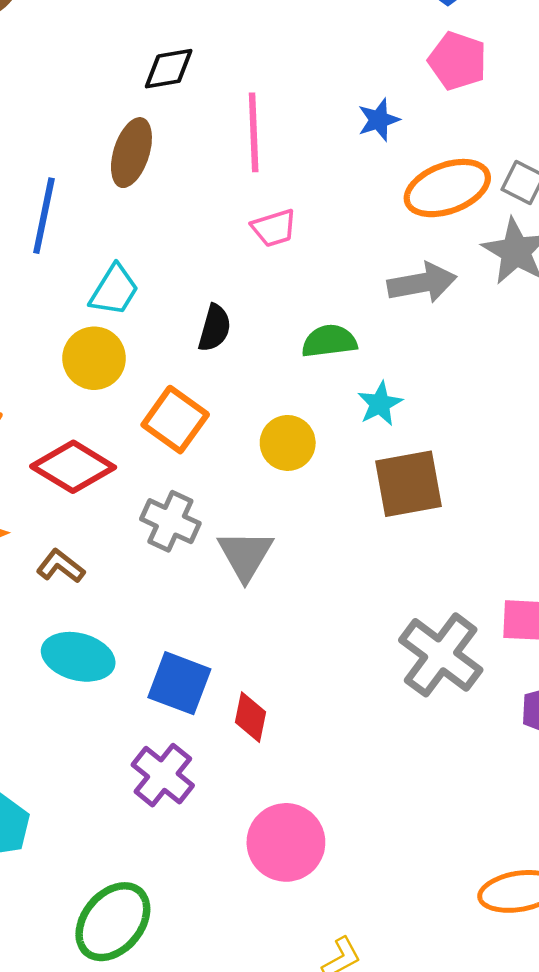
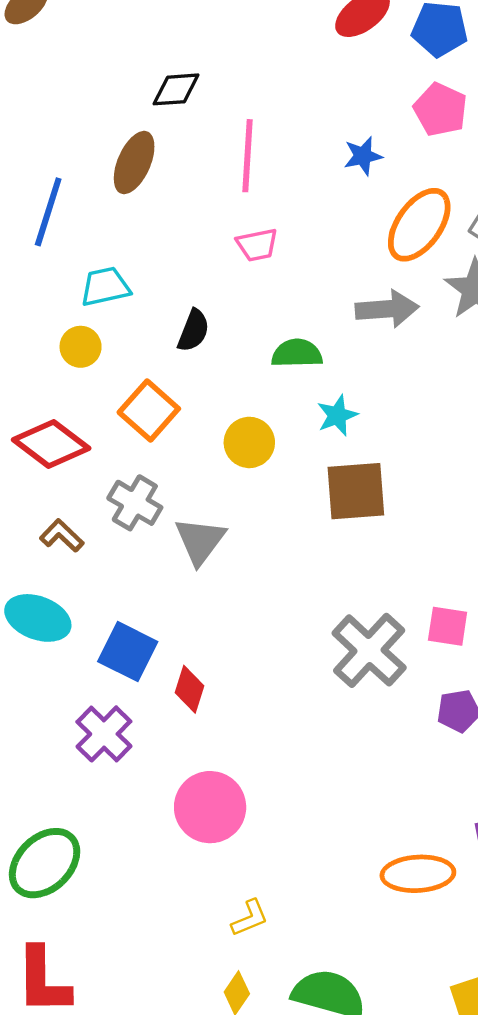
orange ellipse: (447, 188) -> (419, 225), turned -40
cyan trapezoid: (114, 290) -> (105, 287), turned -140
yellow circle: (94, 358) -> (81, 347), size x0.7
brown L-shape: (61, 566) -> (62, 536), moved

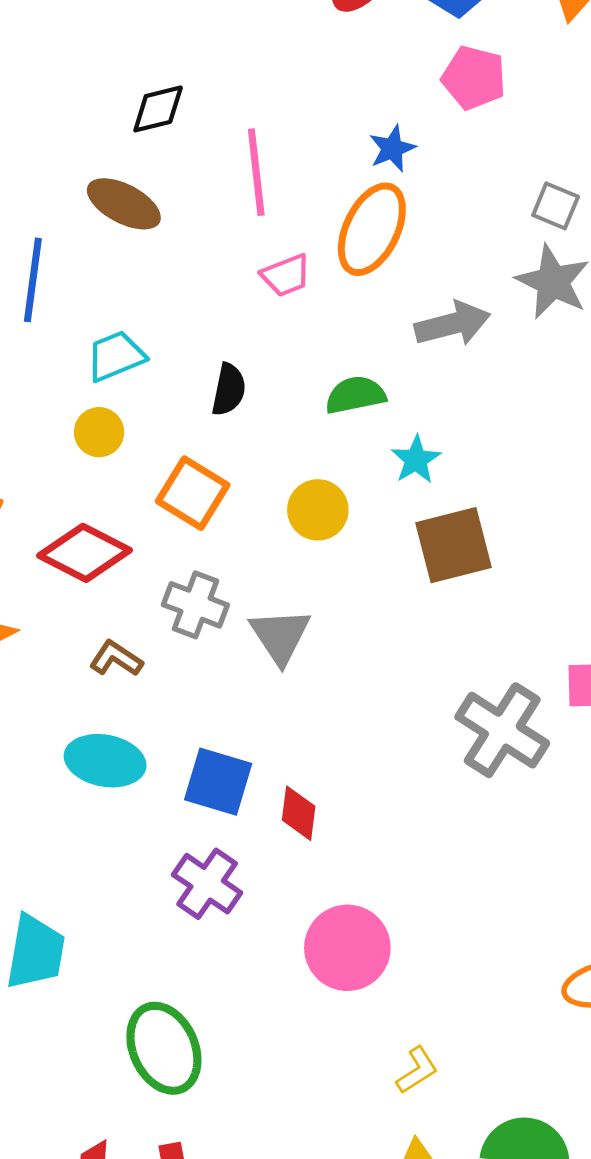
brown ellipse: (134, 163) -> (124, 204), turned -76
orange ellipse: (419, 225) -> (372, 229), moved
green ellipse: (45, 863) -> (164, 1048), turned -60

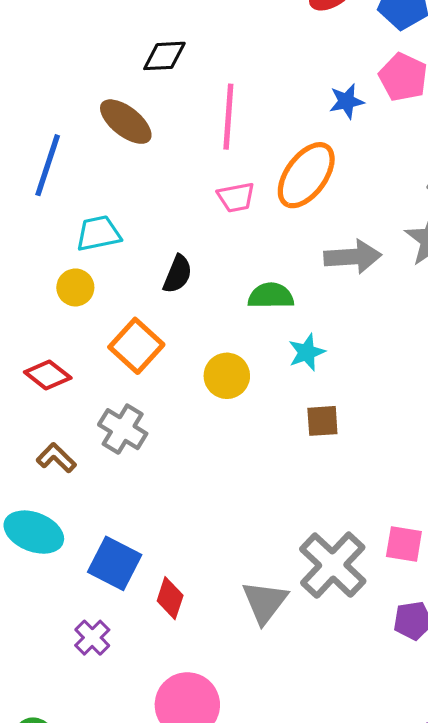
blue star: (392, 149) -> (347, 101), moved
brown square: (453, 545) -> (322, 421), size x0.6
red diamond: (85, 553) -> (48, 375), size x0.7
gray triangle: (280, 636) -> (265, 602), moved
purple cross: (207, 884) -> (92, 638), size x0.7

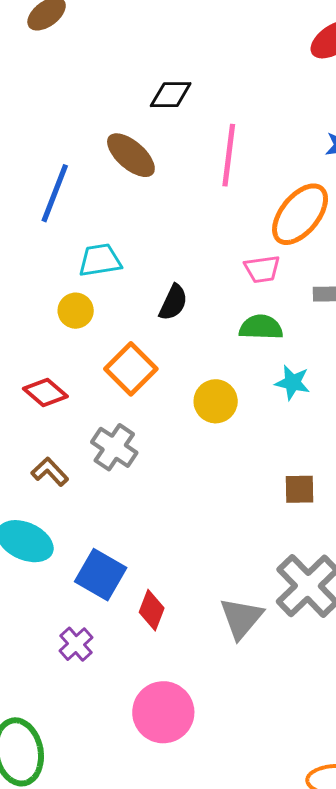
pink trapezoid: (236, 197) -> (262, 269), moved
cyan star: (307, 352) -> (292, 383), turned 30
brown square: (322, 421) -> (300, 489), moved

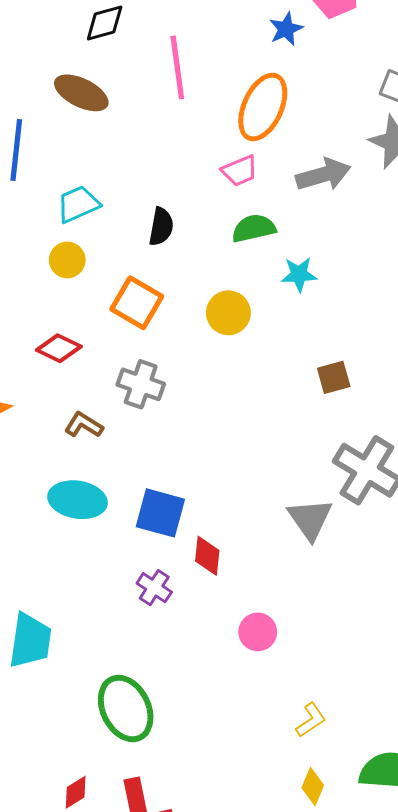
red diamond: (152, 610) -> (207, 556), moved
pink circle: (163, 712) -> (258, 632), size x0.6

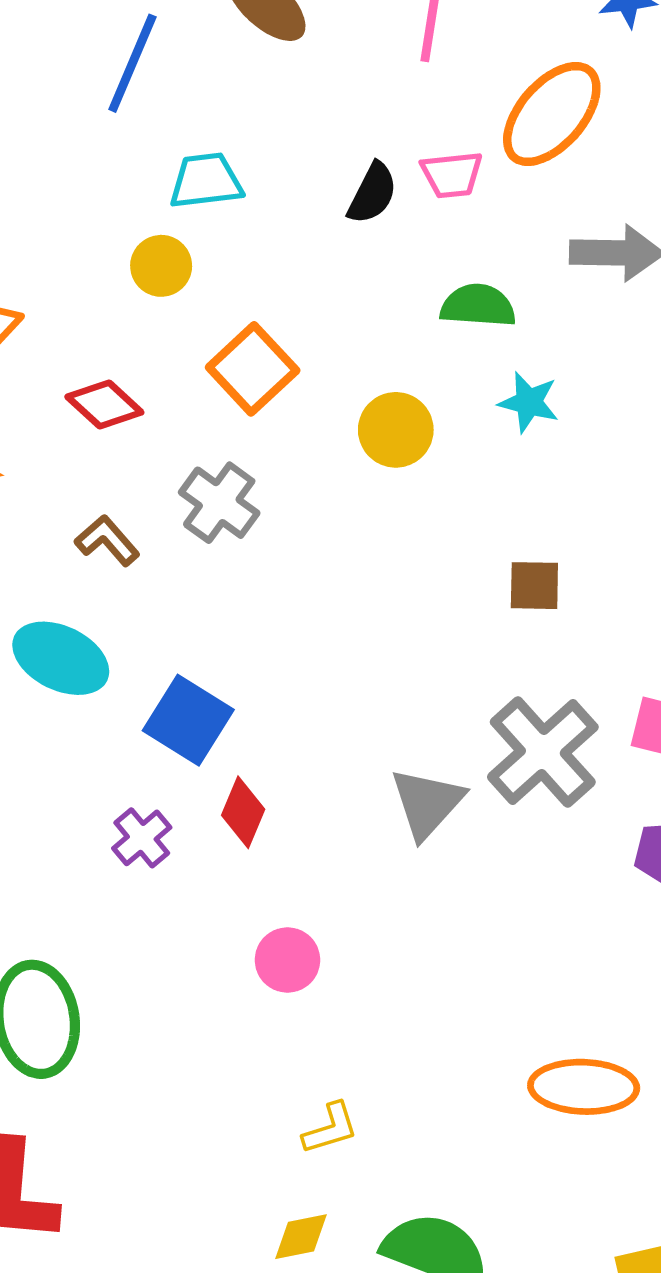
pink trapezoid: (240, 171) -> (452, 175), moved
black semicircle: (161, 227) -> (372, 193), moved
yellow diamond: (313, 786) -> (301, 1237), turned 39

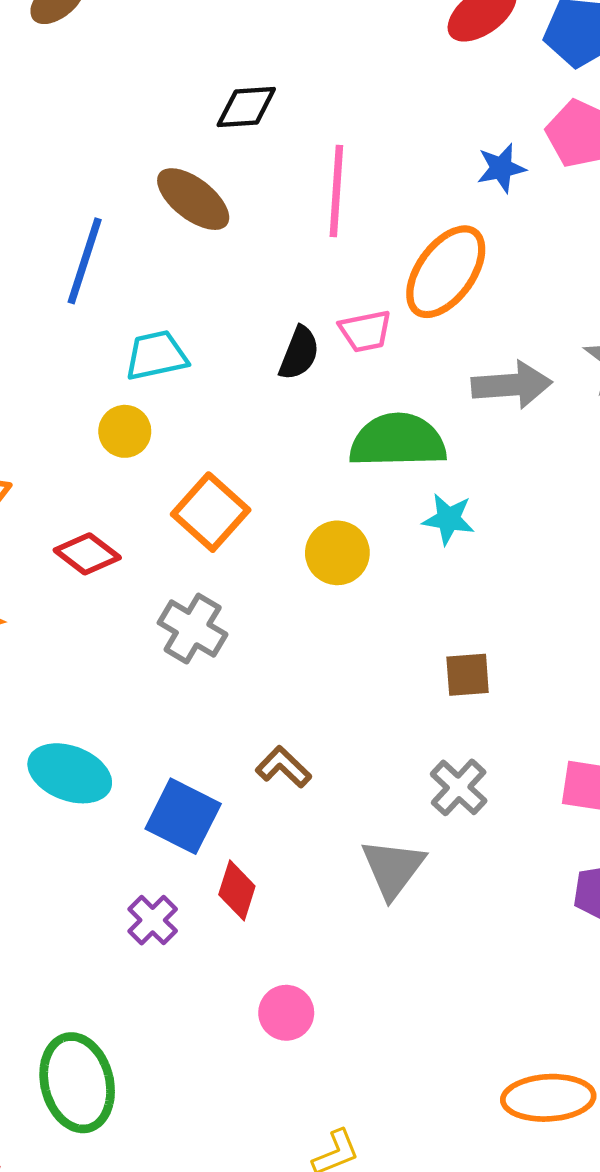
green semicircle: (478, 306) -> (398, 441), size x1.5
brown L-shape: (107, 541) -> (283, 767), moved
gray cross: (543, 752) -> (459, 787), moved, size x0.6

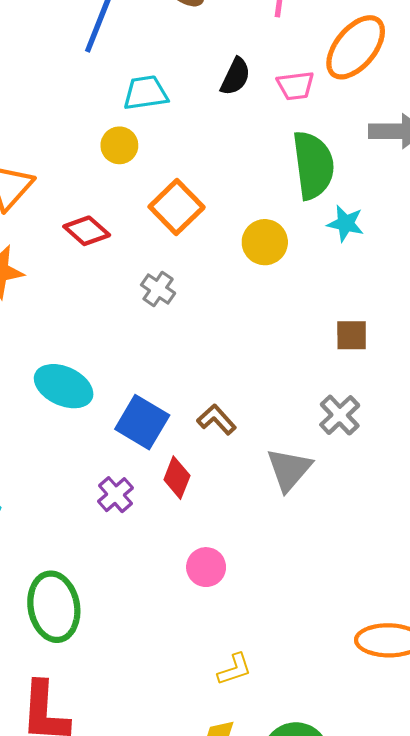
black semicircle: (299, 353) -> (235, 77), moved
green semicircle: (398, 441) -> (313, 165), turned 80
gray cross: (193, 629) -> (158, 289), size x0.7
brown L-shape: (283, 767) -> (217, 419), moved

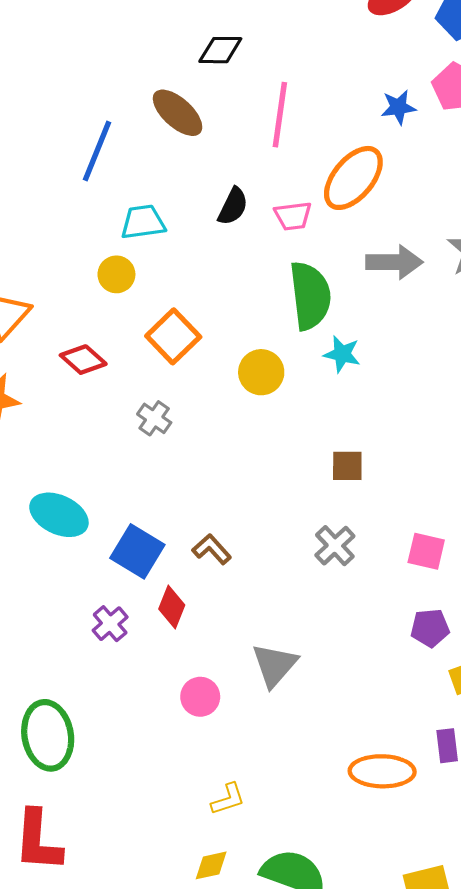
gray triangle: (289, 469) -> (275, 665), moved

